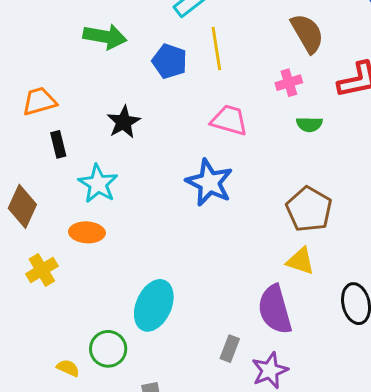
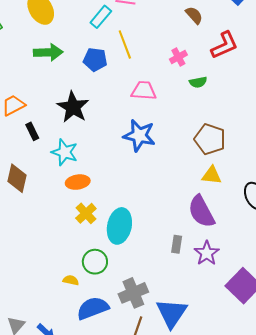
brown semicircle: (307, 33) -> (194, 15), moved, size x0.7
black star: (124, 122) -> (73, 107), size x1.4
orange ellipse: (87, 232) -> (78, 182), moved
yellow cross: (42, 270) -> (86, 213), moved

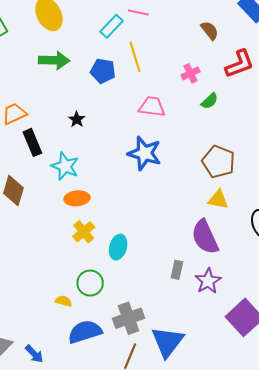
green semicircle: (198, 82) -> (210, 101), turned -36
black star: (73, 107) -> (77, 119), size x0.5
black rectangle: (32, 131) -> (32, 142), size x1.4
cyan ellipse: (119, 226) -> (118, 247), size x0.7

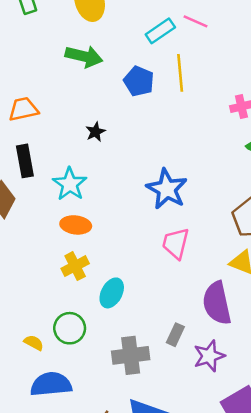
pink trapezoid: (152, 107) -> (176, 243), moved, turned -96
black rectangle: (32, 142) -> (25, 161), moved
gray cross: (129, 318) -> (131, 355), moved

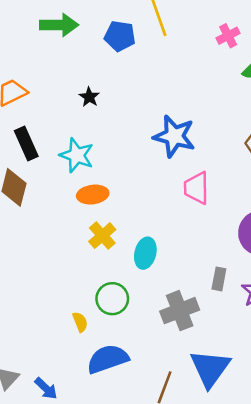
yellow semicircle: (34, 343) -> (80, 322), turned 54

